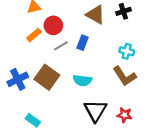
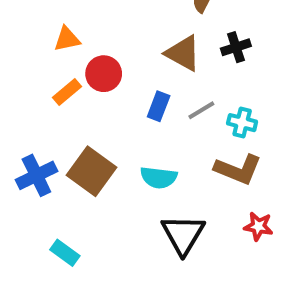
gray line: (61, 46) -> (201, 110), moved
brown L-shape: (125, 76) -> (238, 169), turned -35
red star: (125, 115) -> (258, 226), moved

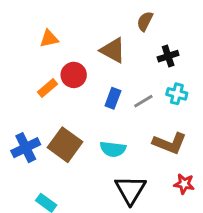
orange triangle: (67, 39) -> (49, 39), moved
brown triangle: (183, 53) -> (113, 50), moved
cyan cross: (242, 123) -> (177, 94), moved

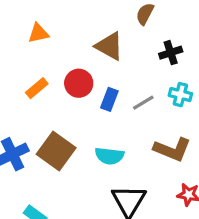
red circle: (74, 75) -> (79, 83), moved

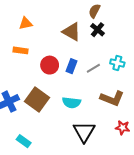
black cross: (171, 53) -> (98, 30), moved, turned -32
red circle: (79, 83) -> (50, 65), moved
orange rectangle: (37, 88) -> (20, 50), moved, turned 48

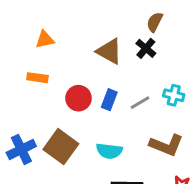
brown semicircle: (94, 11) -> (155, 22), moved

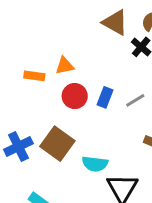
orange triangle: (45, 40) -> (65, 66), moved
brown triangle: (109, 51) -> (115, 22), moved
cyan semicircle: (109, 151) -> (95, 164), moved

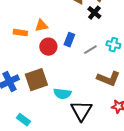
blue rectangle: (105, 97) -> (69, 40), moved
brown square: (57, 144) -> (36, 80), turned 35

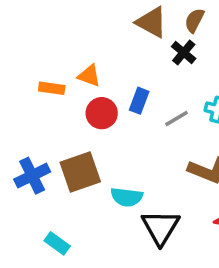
orange triangle: (41, 26) -> (89, 76), turned 32

